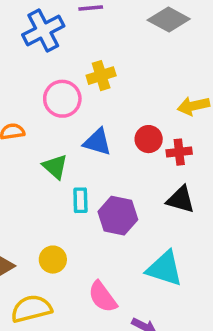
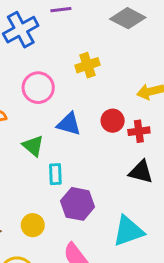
yellow cross: (101, 76) -> (87, 65), moved
purple hexagon: (118, 216) -> (78, 204), moved
cyan triangle: (165, 268) -> (128, 231), turned -36

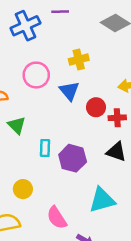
blue triangle: (69, 124) -> (69, 91), moved, turned 30
green triangle: (33, 146) -> (17, 125), moved
purple hexagon: (78, 204) -> (73, 158), moved

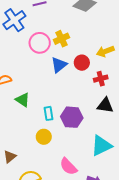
pink circle: (36, 75) -> (40, 43), moved
blue triangle: (69, 91) -> (59, 65), turned 42
red circle: (96, 107) -> (82, 63), moved
yellow circle: (23, 189) -> (44, 137), moved

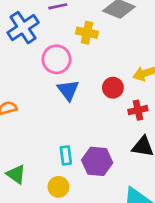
yellow cross: (61, 39) -> (87, 33), moved, turned 35
blue triangle: (59, 65) -> (68, 90), moved, turned -30
green triangle: (23, 100) -> (16, 174), moved

